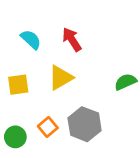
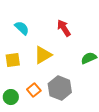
red arrow: (72, 39) -> (64, 28), moved

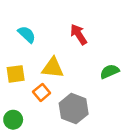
yellow triangle: (43, 55) -> (53, 68), turned 36
orange square: (34, 90) -> (42, 92), moved

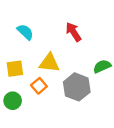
gray hexagon: (74, 109) -> (77, 87), moved
green circle: (13, 120) -> (13, 101), moved

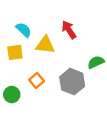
yellow triangle: (49, 63) -> (45, 45), moved
yellow square: (15, 69) -> (15, 52), moved

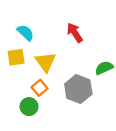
yellow triangle: (45, 45) -> (45, 62), moved, turned 48
green circle: (12, 95) -> (29, 107), moved

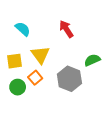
yellow square: (16, 57) -> (14, 61), moved
green circle: (29, 107) -> (18, 87), moved

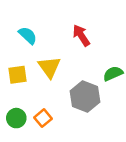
orange square: (35, 78) -> (43, 118), moved
green circle: (18, 87) -> (16, 118), moved

